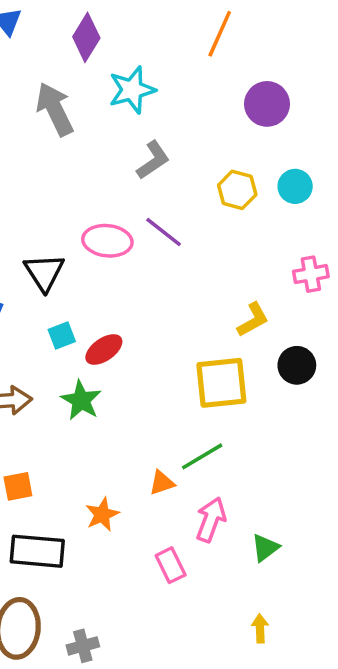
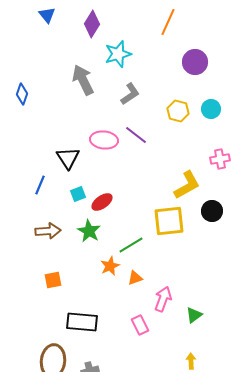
gray arrow: (55, 109) -> (83, 80), moved
yellow L-shape: (253, 320) -> (187, 185), size x1.4
green line: (202, 456) -> (131, 245), moved
orange star: (102, 514) -> (110, 266), moved
black rectangle: (37, 551) -> (82, 322), moved

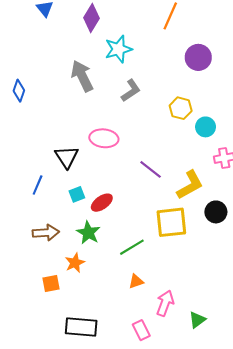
cyan circle: (211, 109) -> (206, 127), moved
purple line: (136, 135) -> (151, 169), moved
orange star: (110, 266) -> (75, 263), moved

